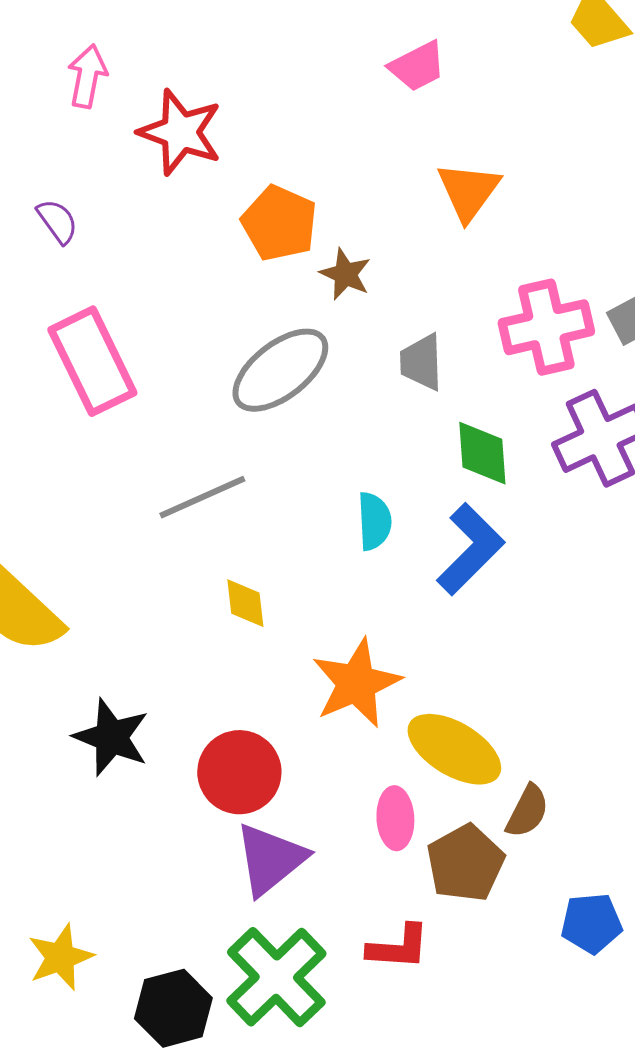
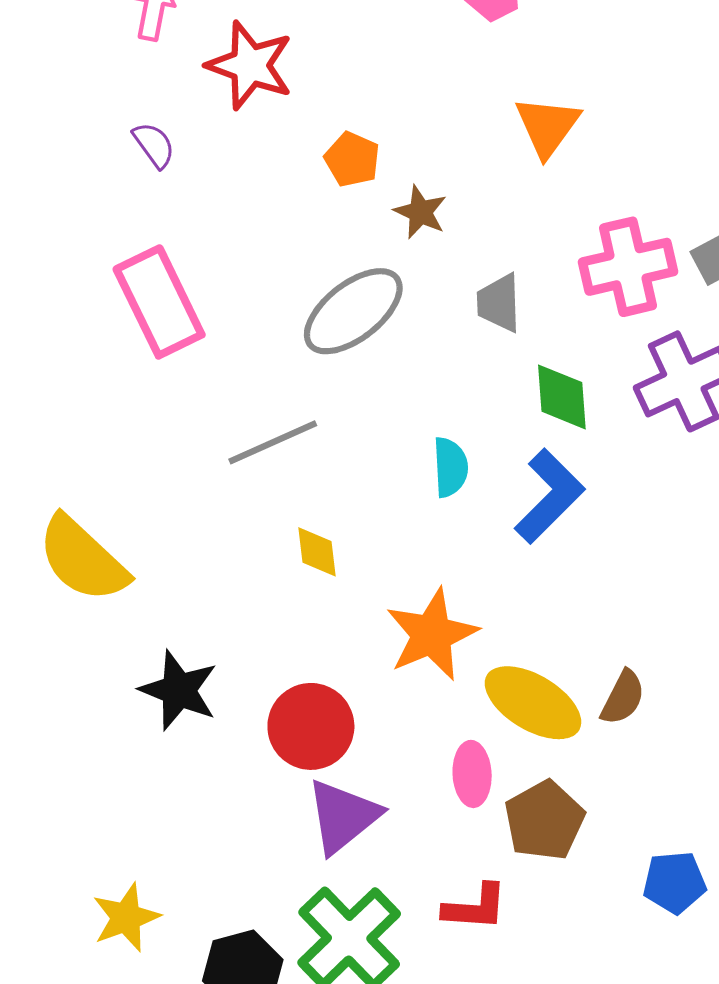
purple semicircle: (57, 221) -> (154, 145), moved
orange pentagon: (279, 223) -> (352, 159), size x0.7
brown semicircle: (527, 811) -> (623, 698), moved

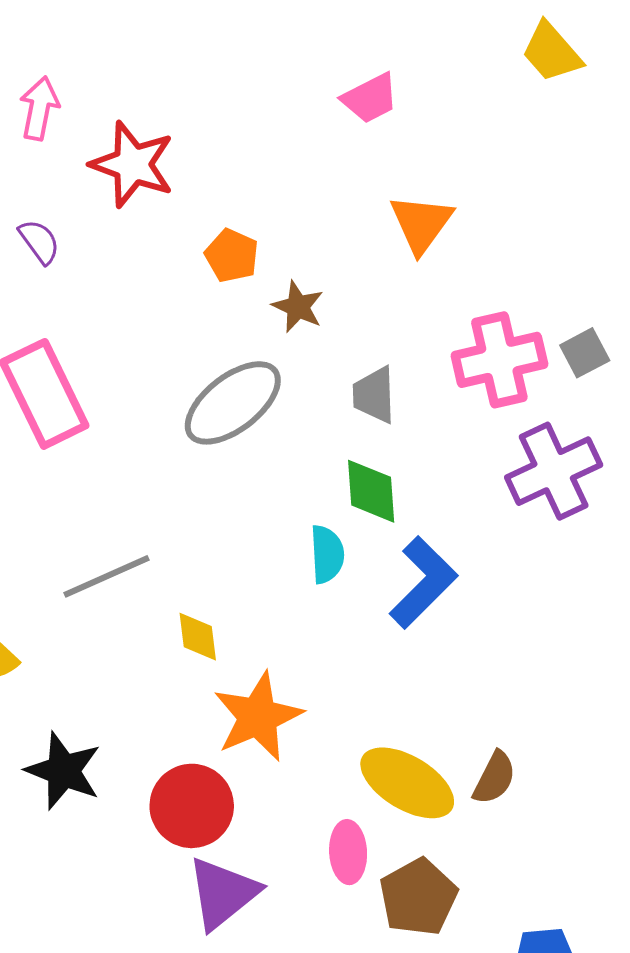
green diamond: (562, 397) -> (371, 491), moved
gray line: (273, 442) -> (106, 576), moved
orange star: (432, 635) -> (258, 717), moved

